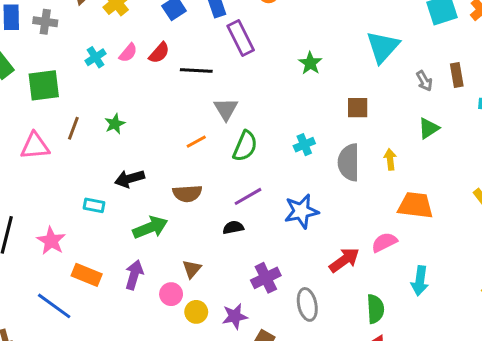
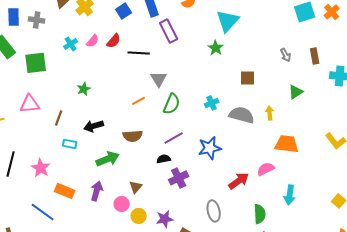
cyan triangle: (383, 47) -> (228, 21), moved
gray arrow: (424, 81) -> (286, 55), moved
brown line: (73, 128) -> (59, 118), moved
gray semicircle: (349, 162) -> (242, 115), turned 105
purple cross: (266, 278) -> (179, 178), moved

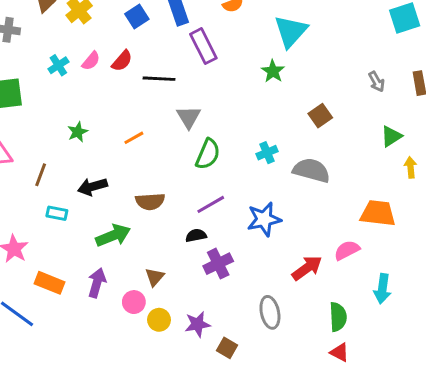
brown square: (248, 78) -> (320, 116), turned -35
orange line: (139, 101) -> (134, 138), moved
yellow arrow: (270, 113) -> (411, 167), moved

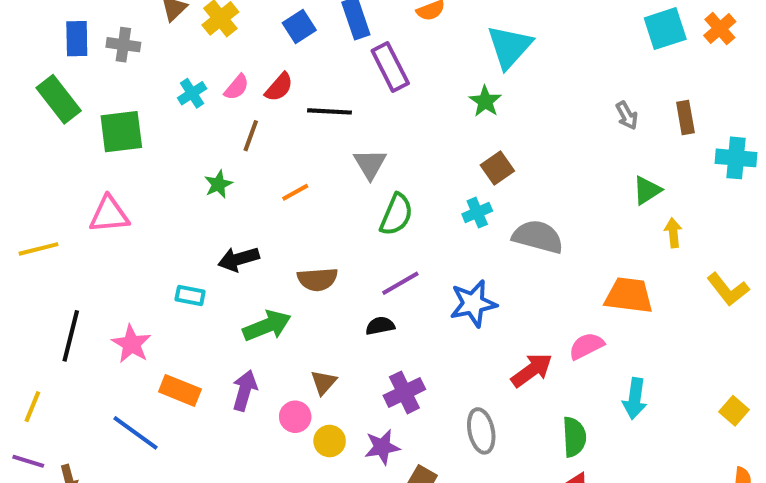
brown square: (320, 116) -> (497, 168), moved
brown line: (41, 175) -> (251, 136), moved
purple cross: (218, 264) -> (404, 392), moved

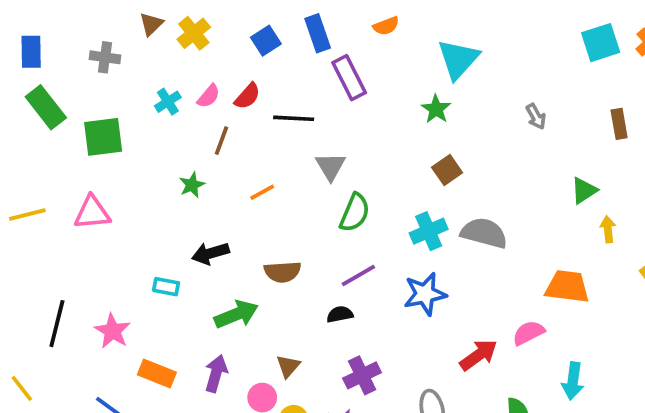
blue rectangle: (77, 39) -> (31, 52), moved
gray arrow: (627, 115) -> (536, 116), moved
cyan cross: (477, 213) -> (429, 231), moved, size x1.4
yellow line: (38, 249) -> (27, 214), moved
yellow line: (32, 407) -> (22, 388), turned -60

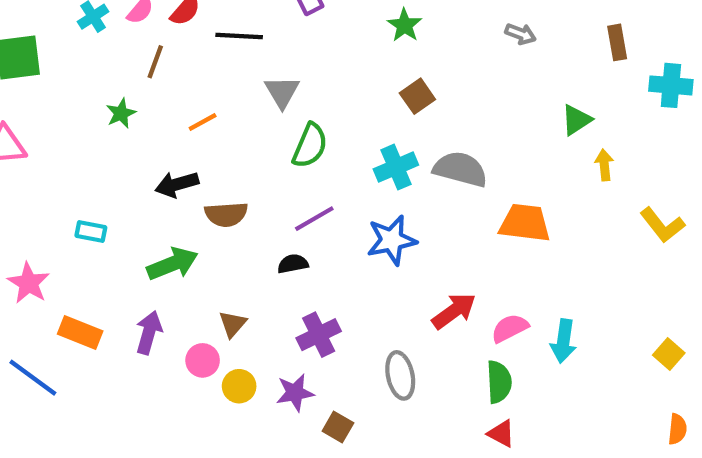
gray arrow: (536, 116) -> (521, 34), turned -40
black arrow: (210, 253) -> (177, 184), moved
orange trapezoid: (567, 287) -> (525, 223), moved
pink semicircle: (528, 333) -> (510, 328), moved

